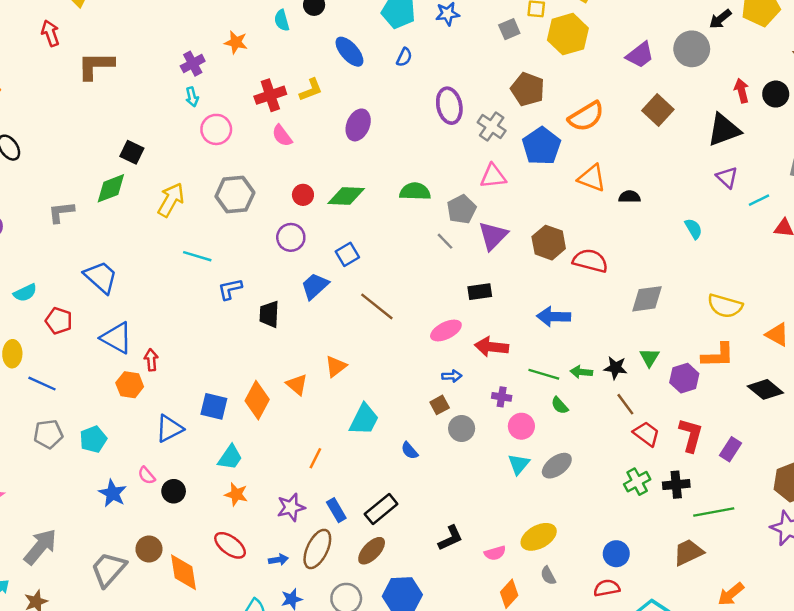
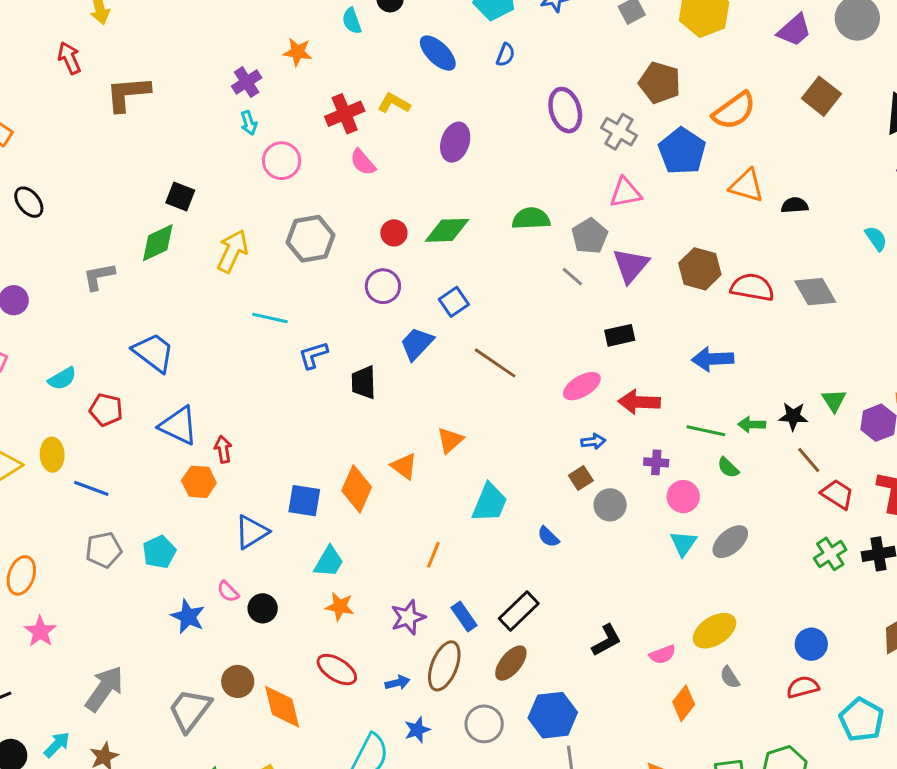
yellow L-shape: (311, 90) -> (394, 103), turned -125
gray diamond: (647, 299) -> (815, 292), moved, turned 72

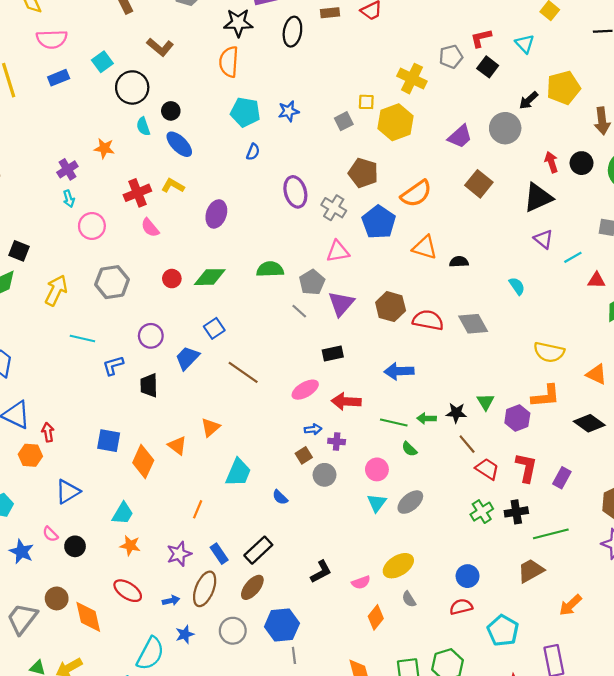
blue ellipse: (438, 53) -> (179, 144), moved
purple circle: (383, 286) -> (151, 336), moved
purple cross: (656, 462) -> (337, 441), moved
blue square: (304, 501) -> (109, 441), moved

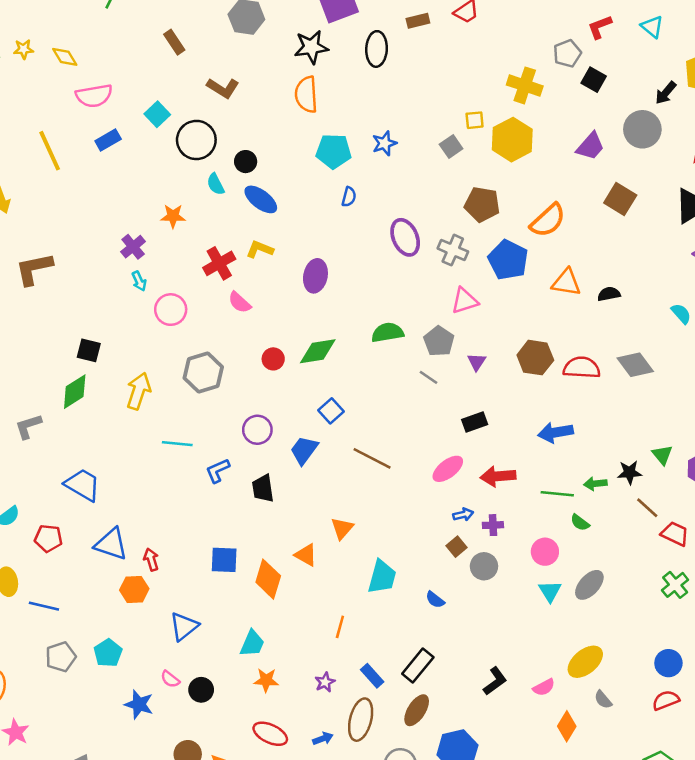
black square: (488, 67) -> (594, 80), moved
purple triangle: (341, 304) -> (477, 362), size x0.6
purple star: (179, 554) -> (325, 682), size x0.7

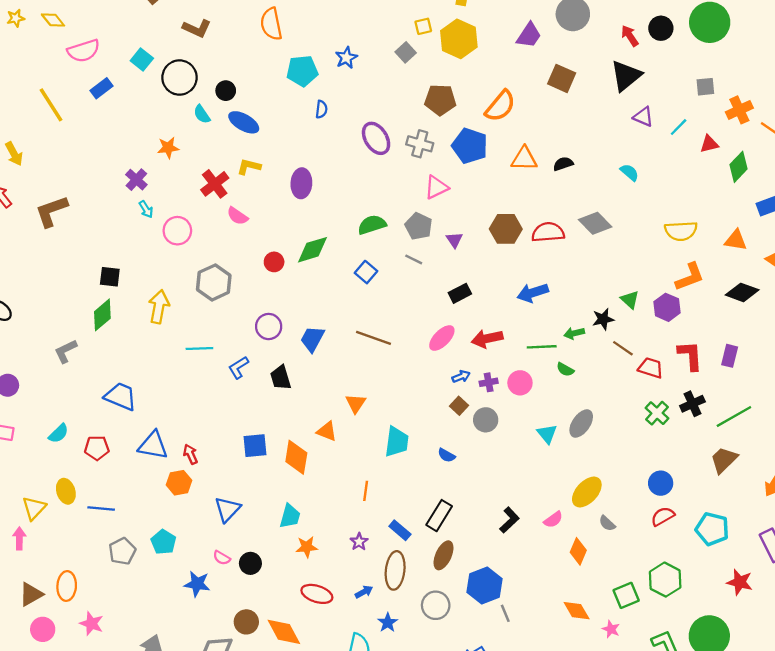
blue square: (331, 411) -> (366, 272), moved
pink circle: (545, 552) -> (520, 383), moved

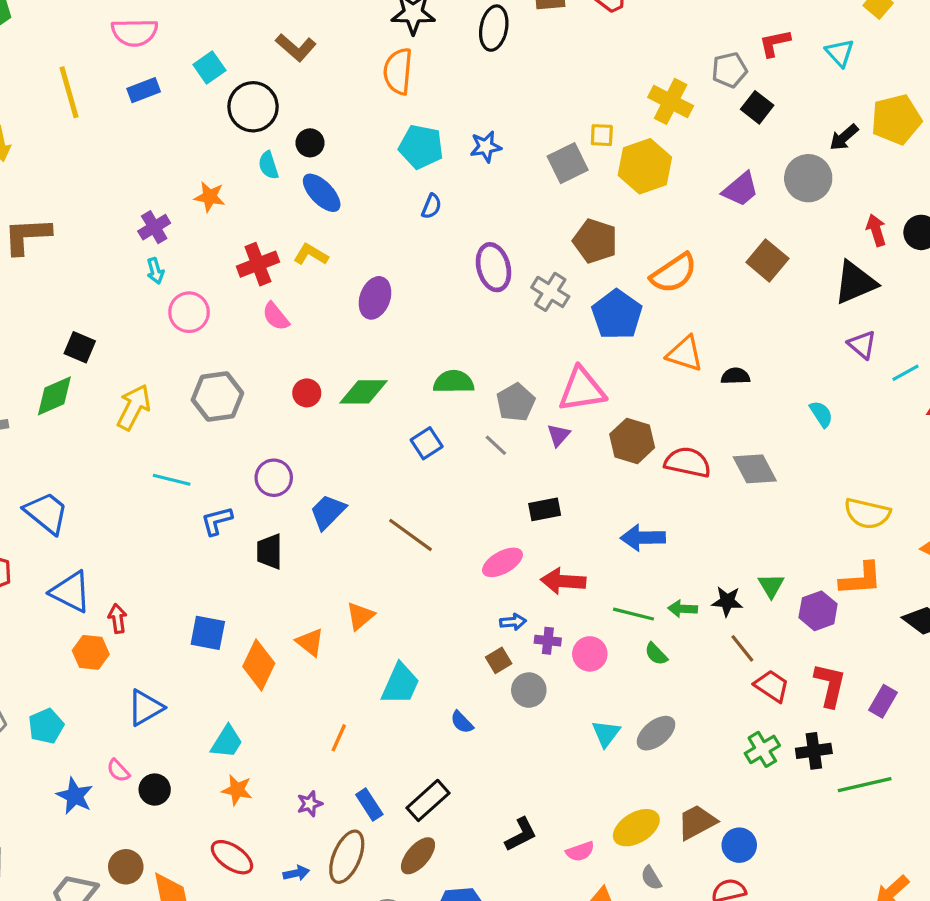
gray square: (406, 52) -> (568, 163), size x1.4
pink triangle: (436, 187) -> (582, 390), moved, size x1.4
brown trapezoid: (724, 460) -> (697, 822), moved

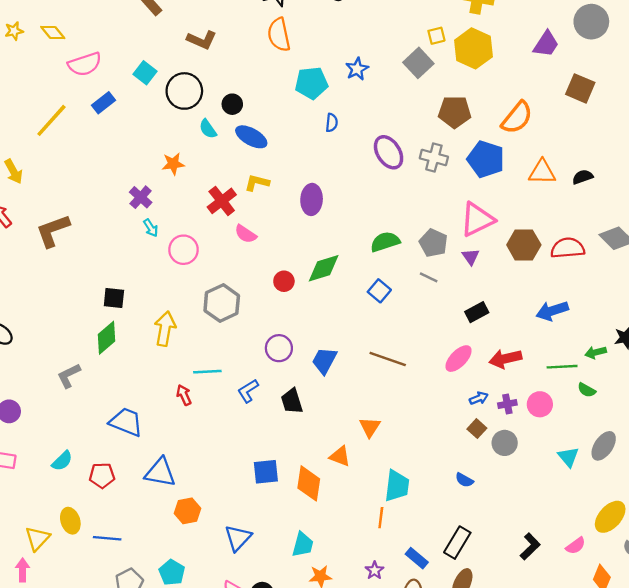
yellow line: (69, 92) -> (51, 120), turned 75
red arrow: (117, 619) -> (184, 395), moved
cyan trapezoid: (400, 684) -> (397, 486), moved

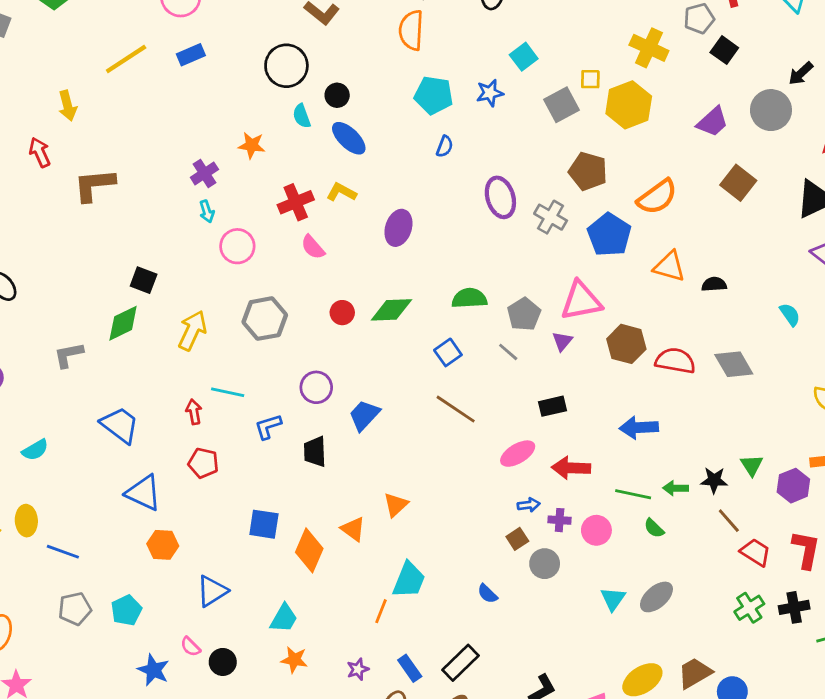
cyan square: (145, 73) -> (524, 57), moved
brown line: (388, 359) -> (456, 409), moved
red pentagon: (102, 475) -> (203, 463), moved

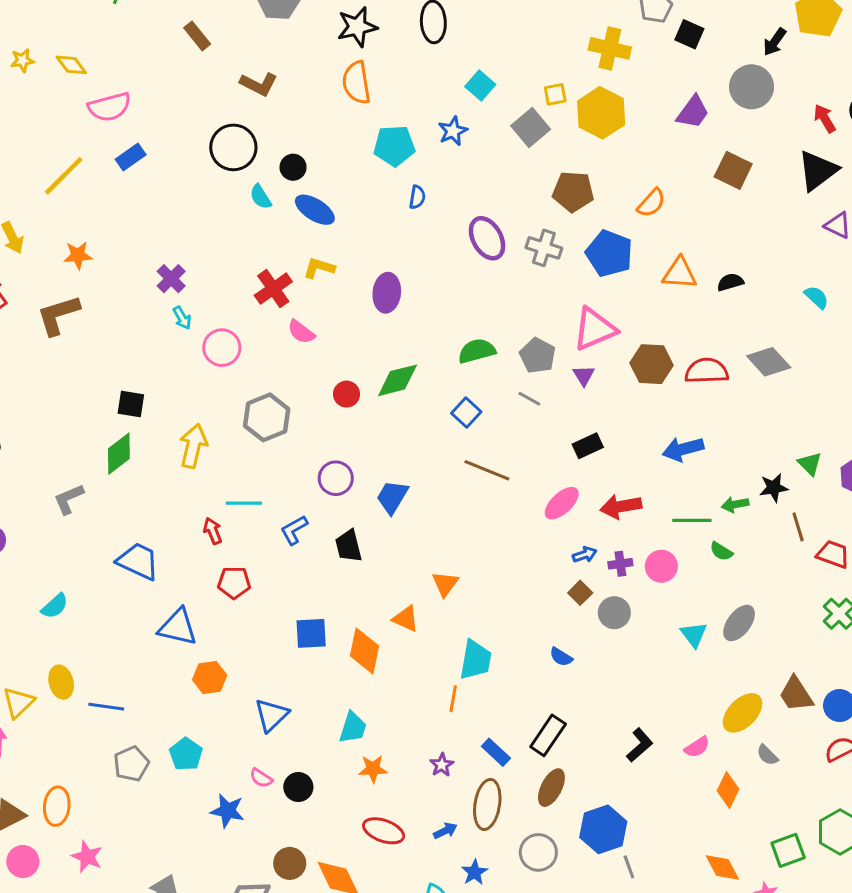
orange star: (252, 145) -> (78, 255), moved
orange semicircle: (657, 197) -> (651, 203), size x0.7
brown line: (729, 521) -> (798, 527), turned 36
brown trapezoid: (695, 673) -> (796, 694), turned -81

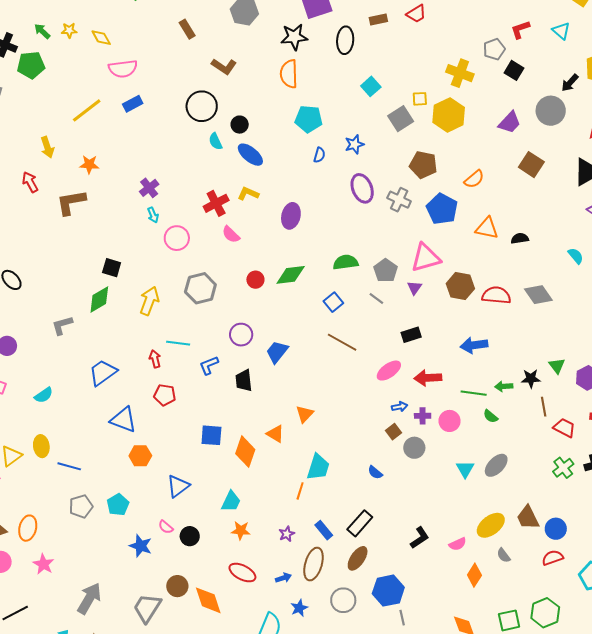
blue star: (453, 131) -> (354, 144), moved
blue trapezoid: (138, 561) -> (103, 373), turned -68

